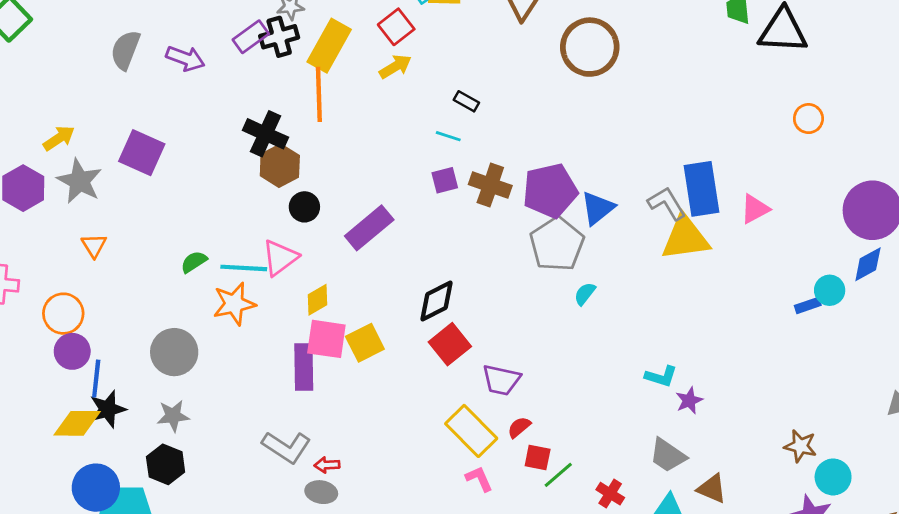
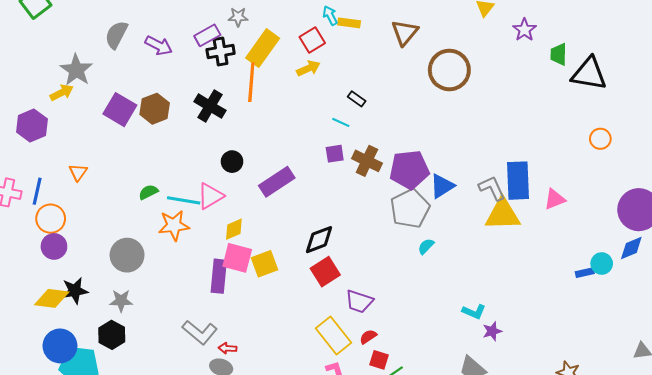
black cross: (279, 37) -> (221, 52), moved
brown hexagon: (280, 166) -> (155, 109), moved
gray star: (79, 181) -> (76, 70), moved
blue line: (96, 379) -> (37, 191), moved

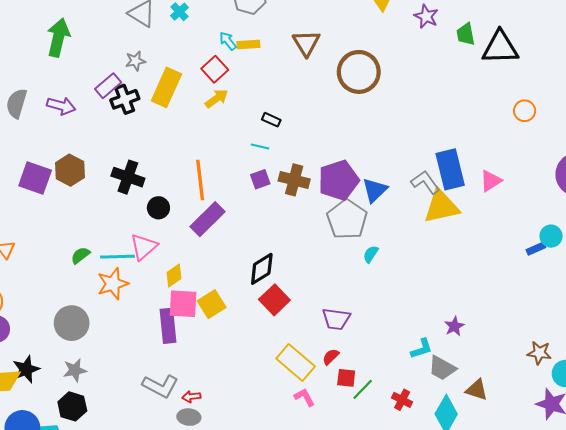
orange line: (251, 82) -> (200, 180), moved
black cross: (210, 106) -> (128, 177), moved
purple trapezoid: (359, 301) -> (336, 319), moved
cyan L-shape: (474, 312) -> (422, 349), moved, turned -30

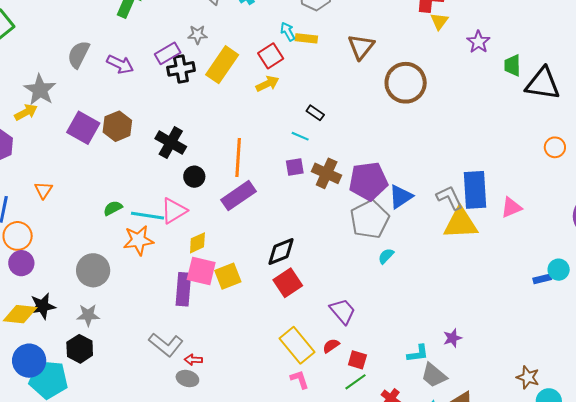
purple trapezoid: (336, 319) -> (343, 311), turned -148
red square: (346, 378) -> (357, 360), moved

